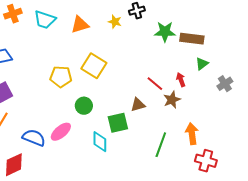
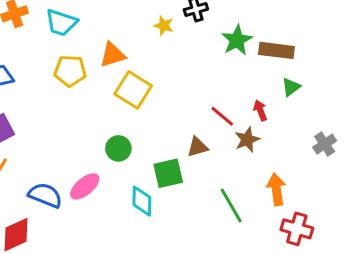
orange triangle: (80, 25) -> (113, 55), moved
green star: (165, 32) -> (237, 40), turned -30
yellow pentagon: (61, 77) -> (70, 71), moved
gray cross: (225, 84) -> (325, 144), moved
green line: (161, 145) -> (231, 205), turned -50

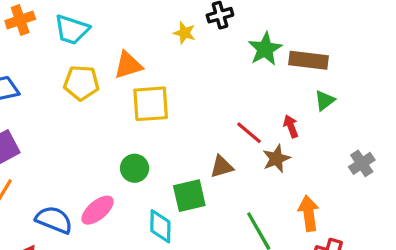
yellow square: (133, 90) -> (151, 104), turned -36

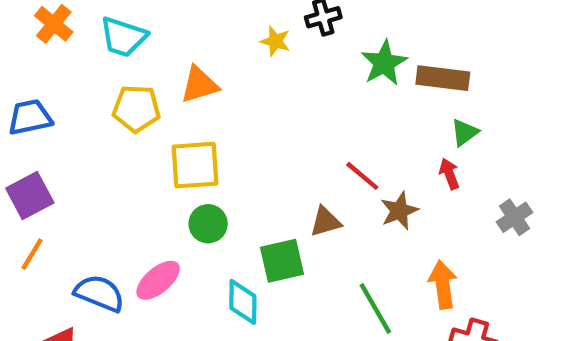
orange cross: (20, 20) -> (54, 24), turned -32
yellow square: (151, 104) -> (195, 165), moved
red arrow: (291, 126) -> (449, 174), moved

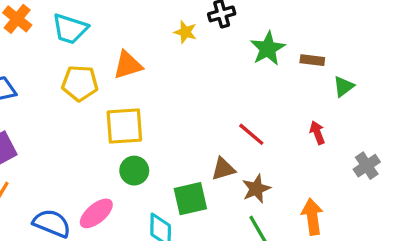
brown rectangle: (443, 78) -> (312, 60), size x0.6
green triangle: (465, 132) -> (344, 86), moved
brown star: (399, 211) -> (256, 189), moved

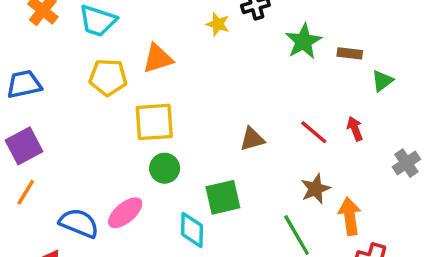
red line: (251, 134) -> (314, 132), moved
brown triangle: (223, 169) -> (252, 139), moved
brown star: (256, 189) -> (315, 189), moved

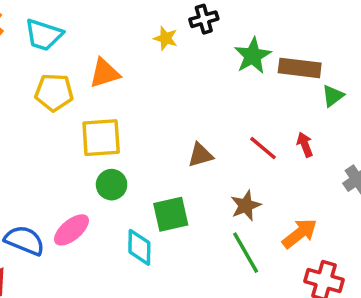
brown rectangle: (350, 53) -> (300, 68), size x1.6
brown star: (315, 189) -> (246, 206), moved
orange arrow: (350, 216) -> (300, 233), turned 60

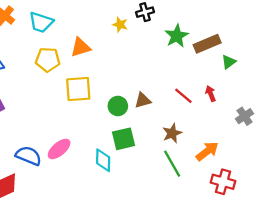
brown rectangle: (300, 68) -> (207, 44), turned -30
green circle: (112, 185) -> (118, 106), moved

